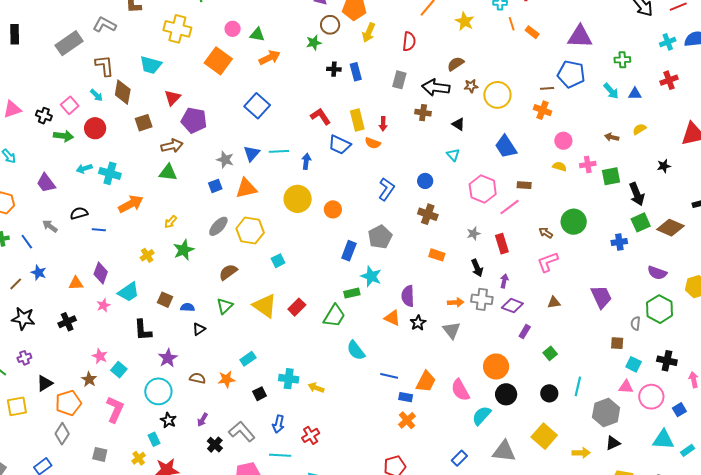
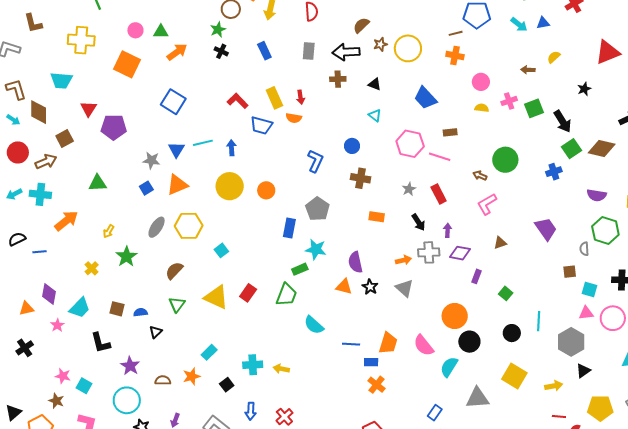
black cross: (334, 69) -> (221, 51), moved, turned 32
brown arrow: (172, 146) -> (46, 162), moved
pink line: (510, 207) -> (440, 157), turned 65

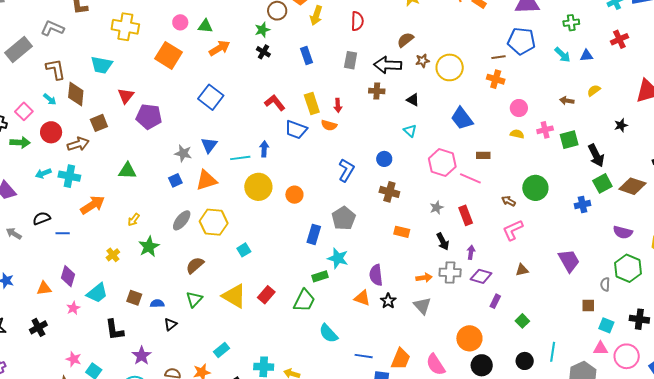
cyan line: (203, 143) -> (240, 158), moved

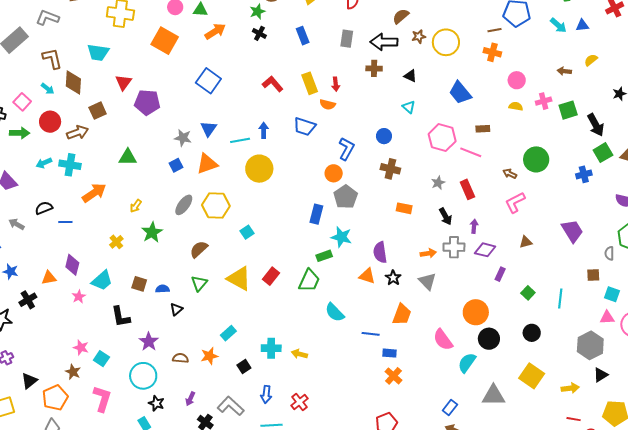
blue trapezoid: (296, 130) -> (305, 127), moved
orange circle: (294, 195) -> (334, 173), moved
black cross: (38, 327) -> (28, 300), moved
cyan line: (553, 352) -> (560, 299), moved
orange trapezoid: (401, 359) -> (402, 314), moved

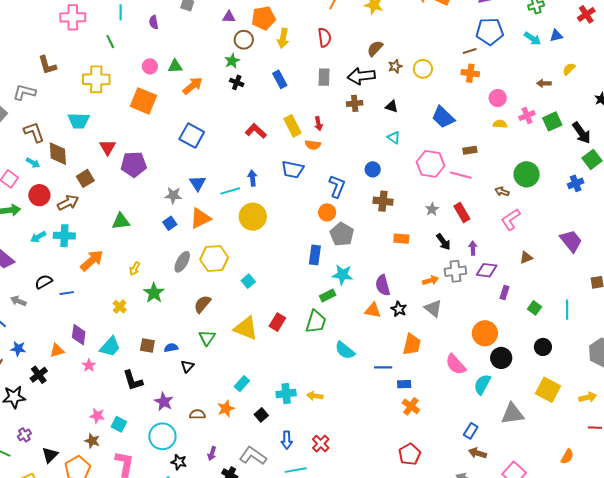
yellow circle: (446, 42) -> (423, 69), size x0.7

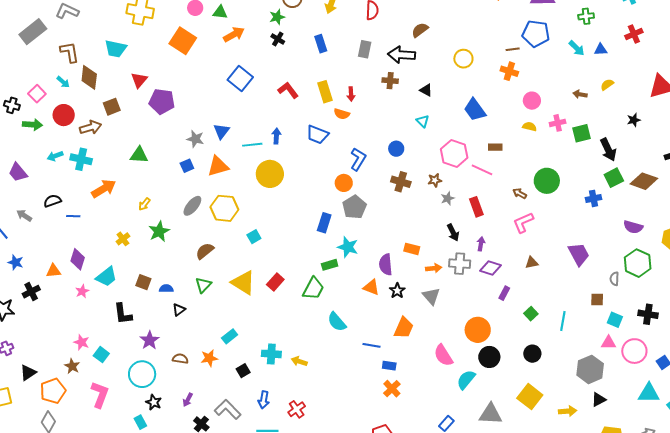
brown star: (395, 66) -> (435, 180), moved
blue square: (192, 136) -> (240, 78), moved
orange rectangle: (401, 239) -> (412, 249), moved

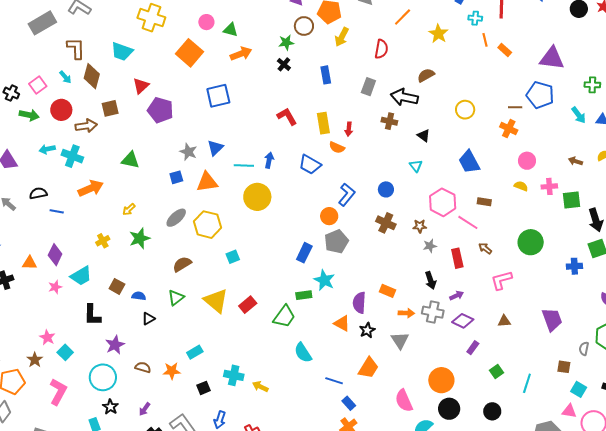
blue square: (240, 78) -> (218, 96), moved, turned 30
brown arrow: (520, 193) -> (485, 248), moved
purple arrow: (481, 244) -> (457, 296), turned 48
blue rectangle: (389, 366) -> (349, 403), turned 32

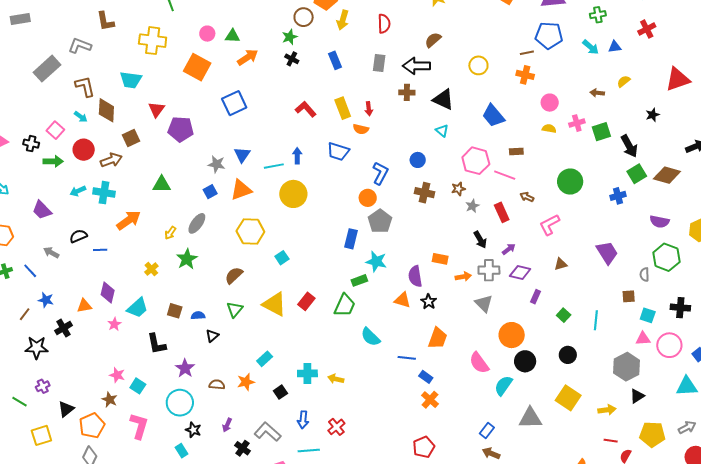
black triangle: (424, 136) -> (443, 99), size x1.6
gray ellipse: (176, 218) -> (197, 223), moved
gray triangle: (400, 340) -> (484, 304), moved

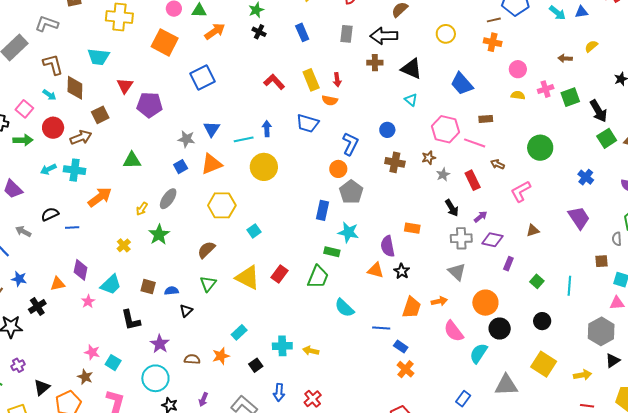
blue cross: (618, 196) -> (586, 177), moved, turned -35
orange arrow: (463, 277) -> (439, 301), moved
green rectangle: (359, 280) -> (332, 252), turned 35

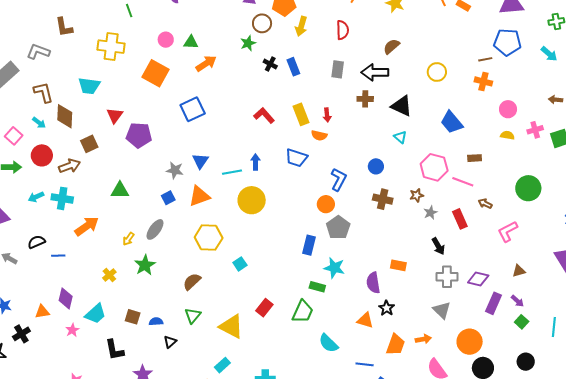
black cross: (259, 32) -> (270, 64), moved
purple arrow: (481, 217) -> (517, 301), moved, turned 80
purple rectangle: (508, 264) -> (493, 303), size x1.5
orange triangle: (376, 270) -> (365, 320), moved
yellow triangle: (248, 278) -> (231, 326), moved

